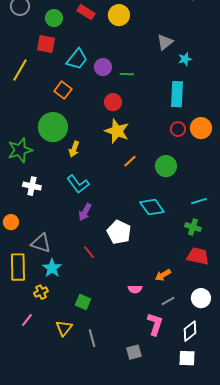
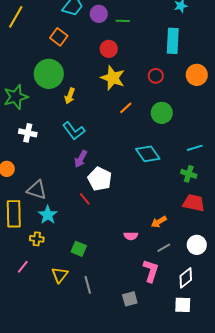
red circle: (178, 129) -> (156, 76), moved
white pentagon: (119, 232) -> (100, 179), moved
yellow cross: (41, 292) -> (37, 239), turned 32

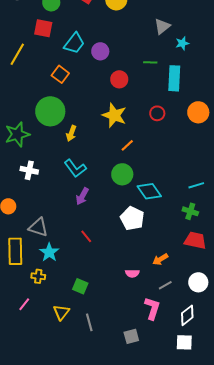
green line: (123, 21) -> (150, 62), moved
red circle: (109, 49) -> (119, 79), moved
green circle: (162, 113) -> (122, 174), moved
white pentagon: (100, 179) -> (132, 218), moved

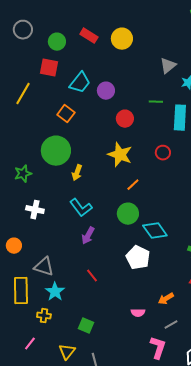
green star: (17, 134) -> (23, 174), size x0.7

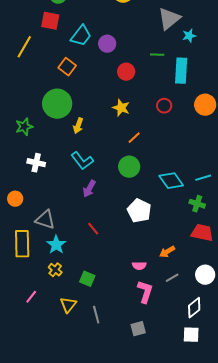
gray triangle: (168, 66) -> (169, 19), size x1.4
yellow star: (120, 155) -> (121, 108), size x0.7
cyan diamond: (155, 231) -> (171, 181), moved
yellow cross: (44, 316) -> (55, 270), moved, turned 32
pink L-shape: (158, 348) -> (145, 292), moved

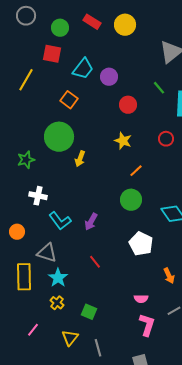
green line: (157, 55) -> (159, 88), turned 48
cyan L-shape: (82, 161) -> (60, 221), moved
orange arrow: (167, 252) -> (169, 276), moved, turned -84

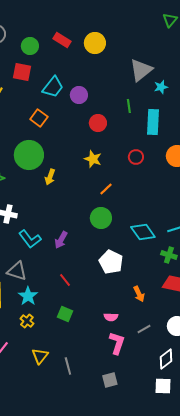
green line: (159, 88) -> (129, 106), turned 32
green square: (89, 312) -> (65, 314), moved

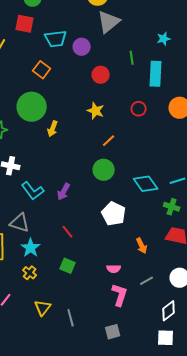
gray triangle: (141, 70) -> (109, 22), moved
cyan trapezoid: (53, 87) -> (56, 39), turned 45

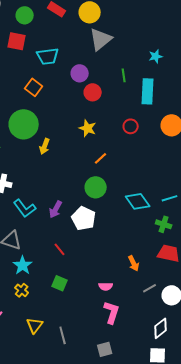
purple circle: (82, 47) -> (80, 73), moved
white pentagon: (114, 214) -> (84, 218), moved
gray line: (147, 281) -> (150, 288), moved

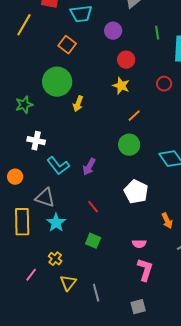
red circle: (93, 92) -> (126, 60), moved
white pentagon: (84, 218) -> (136, 192), moved
yellow cross: (22, 290) -> (55, 259), moved

